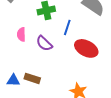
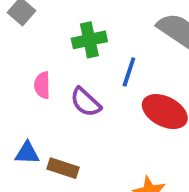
blue triangle: (13, 80) -> (27, 153), moved

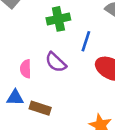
pink semicircle: (42, 85) -> (26, 69), moved

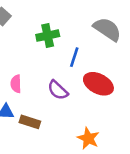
purple semicircle: (56, 62) -> (58, 90), moved

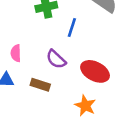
red ellipse: (98, 84) -> (95, 71), moved
brown rectangle: (30, 122) -> (40, 85), moved

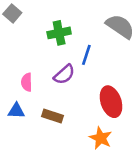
purple semicircle: (56, 59) -> (64, 74), moved, turned -85
red ellipse: (95, 71) -> (111, 102), turned 44

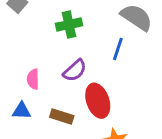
blue line: (86, 55) -> (118, 49), moved
red ellipse: (111, 102) -> (98, 101), moved

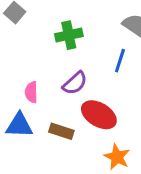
red ellipse: (98, 101) -> (99, 115), turned -40
blue triangle: (22, 111) -> (19, 125), size x1.4

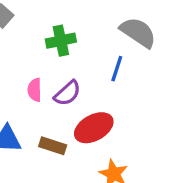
pink semicircle: (31, 92) -> (35, 90), moved
red ellipse: (99, 115) -> (94, 128), turned -60

